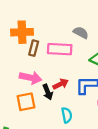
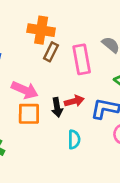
pink rectangle: (60, 49) -> (82, 59), turned 65
pink arrow: (31, 78) -> (25, 90), moved

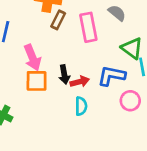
pink arrow: (25, 90) -> (32, 58), turned 45
red arrow: (74, 101) -> (80, 82), moved

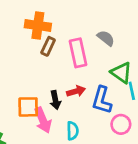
pink arrow: (32, 58) -> (43, 120), moved
blue L-shape: (111, 76) -> (102, 100), turned -84
red arrow: (80, 82) -> (76, 91), moved

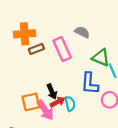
brown rectangle: (48, 46) -> (36, 49), turned 56
red arrow: (76, 91) -> (58, 102), moved
cyan semicircle: (73, 131) -> (70, 104), moved

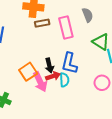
gray semicircle: (82, 32) -> (88, 15), turned 32
blue L-shape: (90, 83) -> (69, 63), moved
orange square: (31, 102) -> (28, 72), turned -30

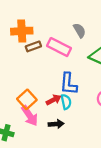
pink rectangle: (66, 27) -> (59, 47), turned -40
black arrow: (49, 65) -> (56, 124), moved, turned -72
pink arrow: (40, 82) -> (30, 116), moved

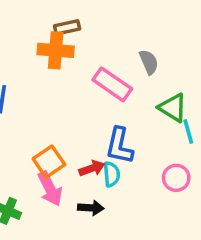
brown rectangle: (33, 46) -> (67, 27), moved

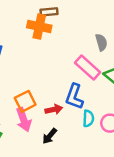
pink rectangle: (112, 84) -> (88, 67), moved
cyan semicircle: (112, 174) -> (88, 118), moved
black arrow: (91, 208) -> (50, 136), turned 119

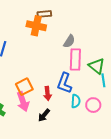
gray semicircle: (101, 42) -> (69, 41), moved, turned 48
pink rectangle: (88, 67) -> (75, 60), turned 50
red arrow: (54, 109) -> (48, 93), turned 96

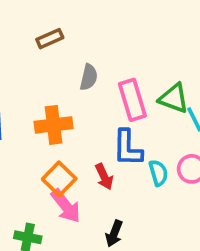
orange cross: (36, 26) -> (54, 125), moved
gray semicircle: (69, 41) -> (89, 77), moved
black arrow: (44, 115) -> (114, 234), moved

